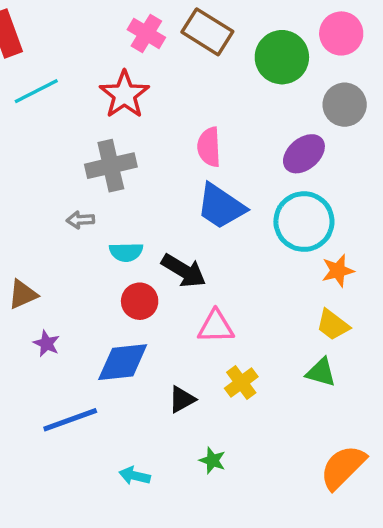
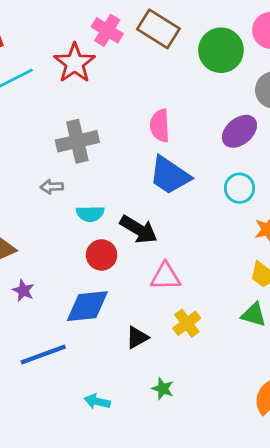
red star: (124, 94) -> (75, 63), moved
cyan circle: (304, 222) -> (239, 188), size x0.6

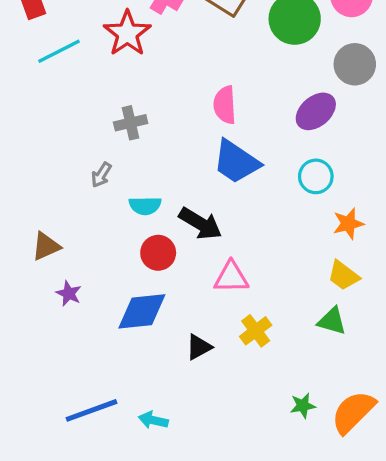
gray cross: (77, 141) -> (131, 123), size x0.7
gray arrow: (52, 187) -> (101, 175), turned -55
blue line: (43, 355) -> (92, 410), moved
green star: (163, 389) -> (303, 406), moved, turned -30

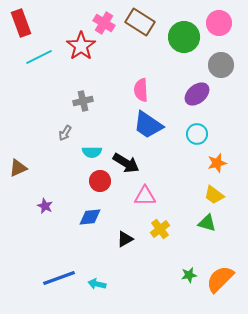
brown triangle: (46, 246) -> (18, 168), moved
blue diamond: (142, 311) -> (90, 217), size x0.7

